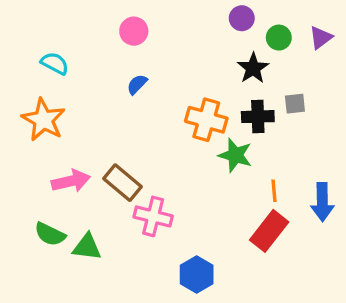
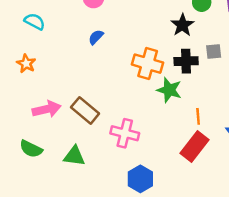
orange star: (44, 120) -> (26, 64), size x0.6
pink cross: (153, 216) -> (125, 133), moved
green triangle: (87, 247) -> (74, 156), moved

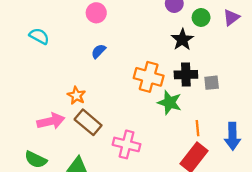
gray square: (214, 52) -> (212, 83), moved
orange star: (26, 64) -> (76, 96), moved

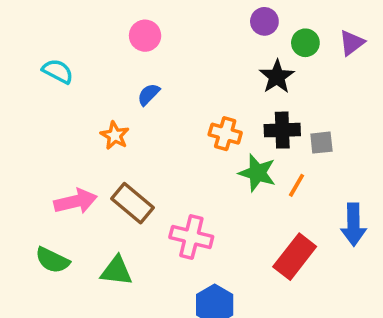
orange cross: (149, 77) -> (225, 134), size x0.7
orange star: (76, 96) -> (115, 135), moved
orange line: (198, 128) -> (296, 185), moved, turned 35

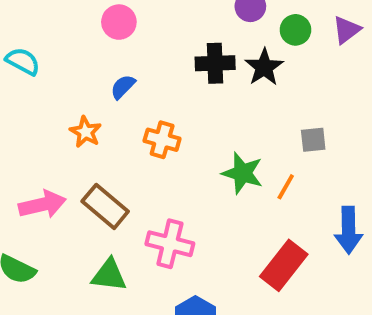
black cross: (282, 130) -> (215, 63), moved
orange cross: (225, 134) -> (162, 140), moved
green triangle: (117, 271) -> (109, 275), moved

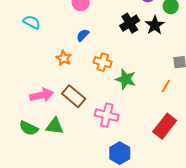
black cross: (215, 63) -> (130, 23), turned -30
green star: (243, 173) -> (126, 79), moved
green triangle: (109, 275) -> (55, 126), moved

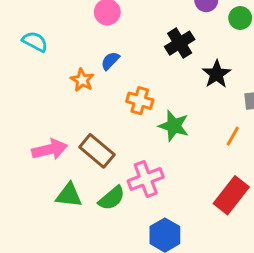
black star: (155, 25) -> (217, 74), moved
orange star: (64, 58) -> (82, 80), moved
pink cross: (107, 115) -> (146, 179), turned -35
green semicircle: (29, 128) -> (112, 198), moved, turned -66

